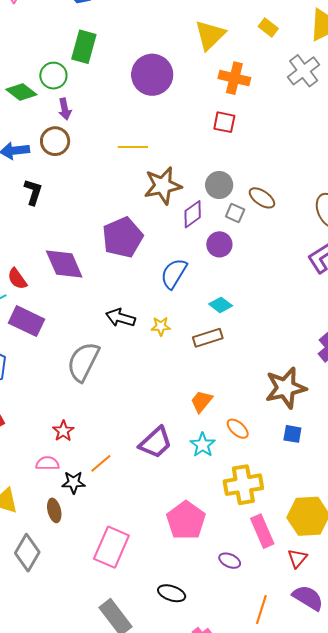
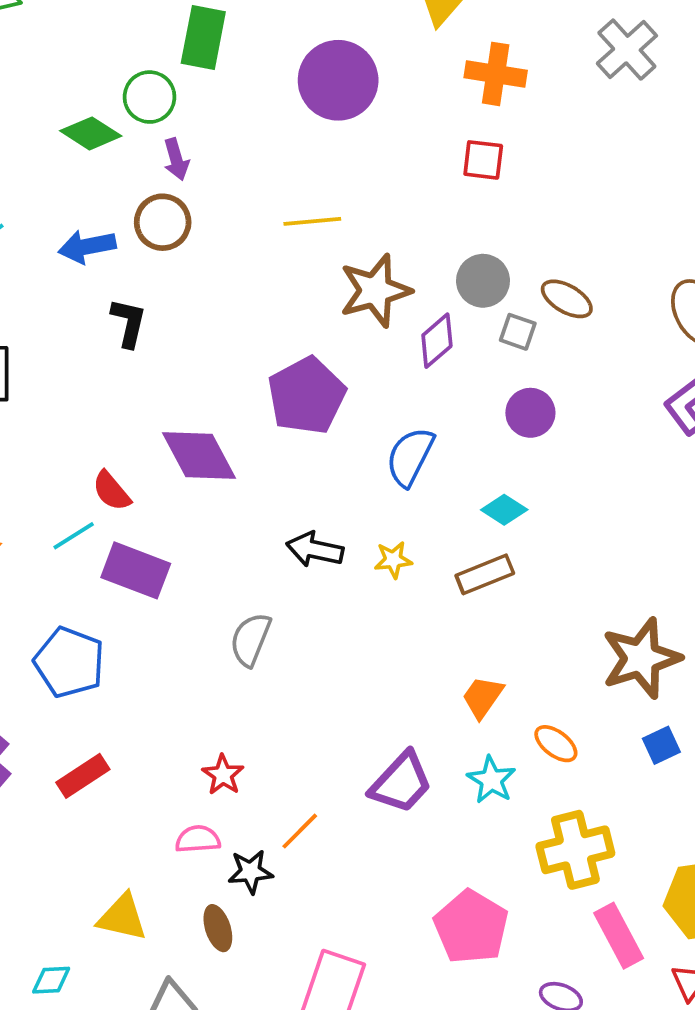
purple circle: (219, 244) -> (530, 413), moved
gray semicircle: (83, 362) -> (250, 639), size x0.7
blue square: (292, 434) -> (661, 745), turned -30

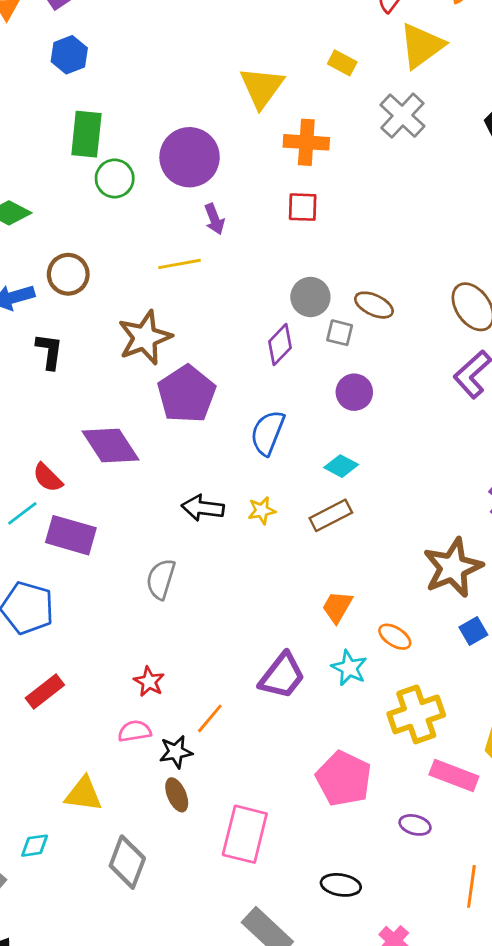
green circle: (150, 97) -> (115, 178), moved
purple arrow: (176, 159) -> (214, 219), moved
brown star: (375, 291) -> (145, 338), moved
brown ellipse: (218, 928) -> (177, 795), moved
pink rectangle: (619, 936) -> (454, 776), turned -36

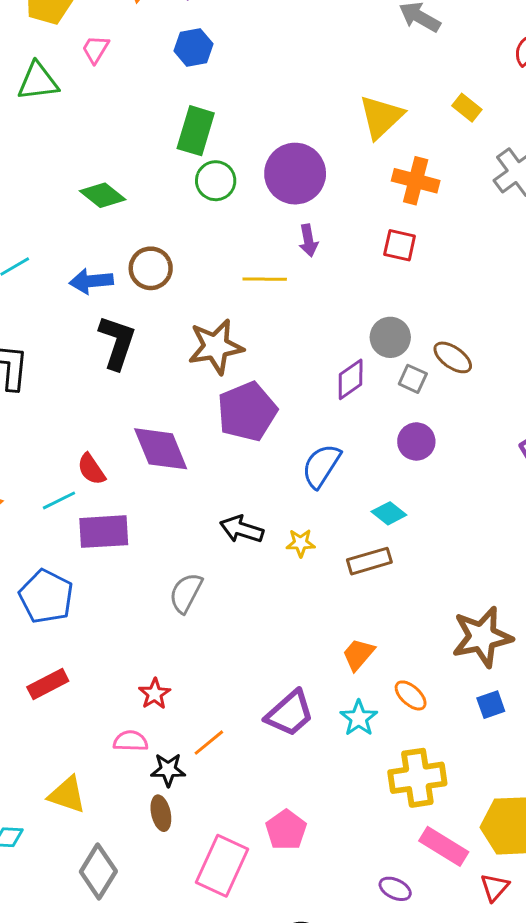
black L-shape: (49, 351) -> (117, 342), size x1.4
purple rectangle: (71, 535) -> (104, 532), turned -30
pink pentagon: (344, 779) -> (286, 830), moved, size x0.7

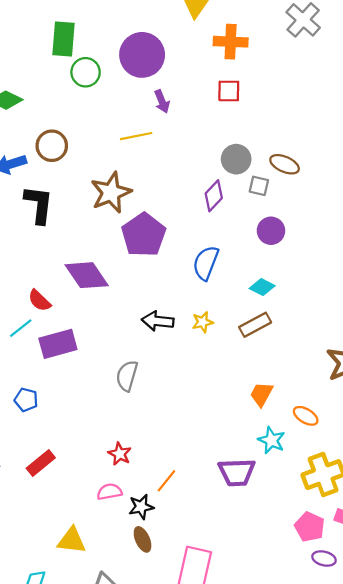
blue pentagon: (46, 596) -> (26, 400), size x0.6
purple trapezoid: (290, 713) -> (237, 472), moved, turned 51
pink pentagon: (286, 830) -> (310, 527), moved

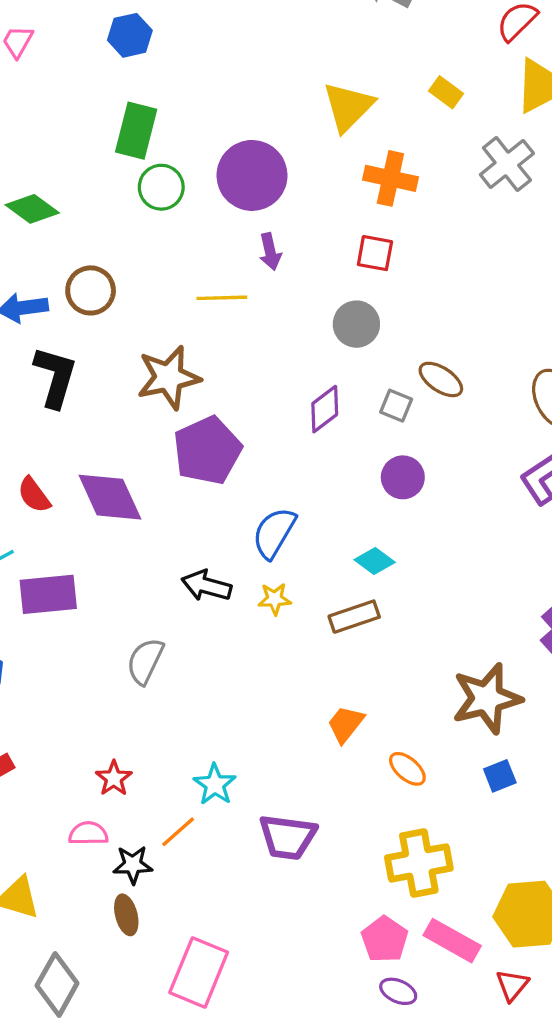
gray circle: (236, 159) -> (356, 324), moved
blue semicircle: (206, 263) -> (274, 533), moved
red semicircle: (39, 301) -> (34, 495), moved
cyan star: (271, 440) -> (215, 784), moved

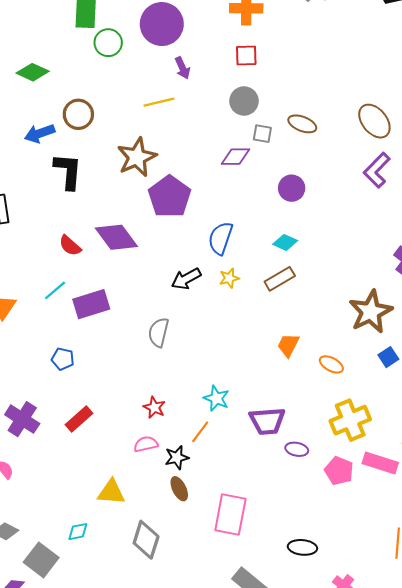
gray square: (396, 406) -> (262, 134), moved
purple diamond: (325, 409) -> (236, 157), turned 48
black arrow: (206, 586) -> (186, 279), turned -32
purple ellipse: (398, 991) -> (297, 449), moved

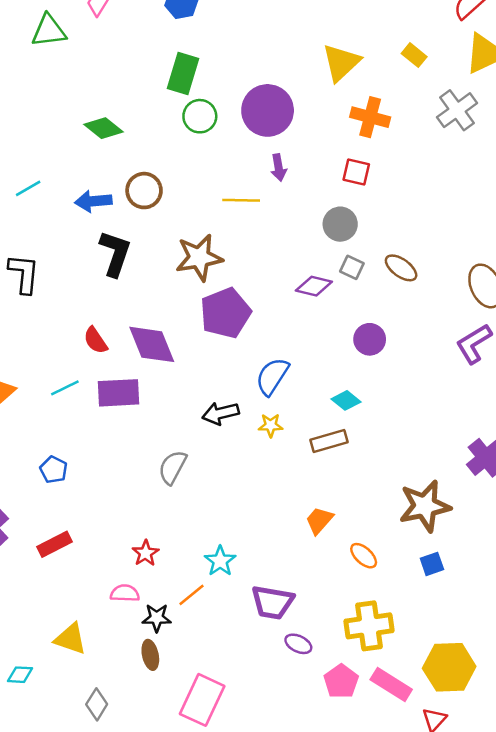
purple rectangle: (91, 304) -> (118, 393), moved
gray diamond: (146, 540) -> (97, 704), size x0.7

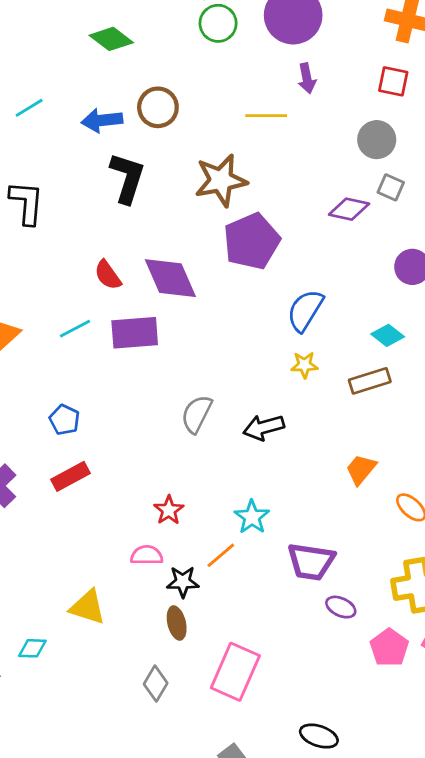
black arrow: (220, 413) -> (264, 427), moved
red rectangle: (55, 544) -> (70, 476), moved
gray diamond: (97, 704) -> (156, 684), moved

